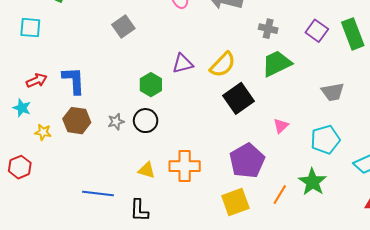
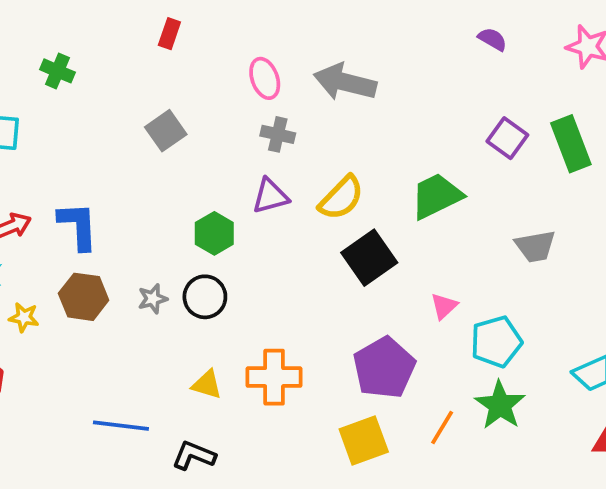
gray cross: (268, 29) -> (278, 134), moved
cyan pentagon: (325, 140) -> (496, 342), moved
black L-shape: (139, 210) -> (194, 456), turned 110

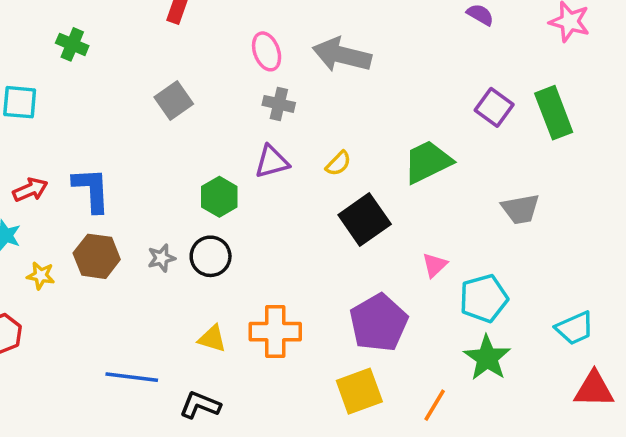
yellow semicircle: (341, 198) -> (338, 163), size x0.6
orange line: (442, 428) -> (435, 405), moved

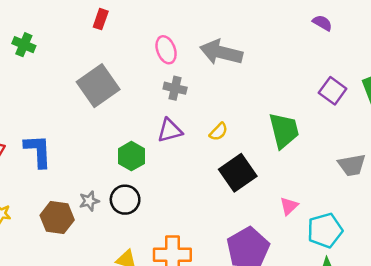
gray square: (174, 100) -> (98, 86), size x1.5
green trapezoid: (428, 162) -> (284, 130), turned 102
brown hexagon: (97, 256) -> (57, 218), moved

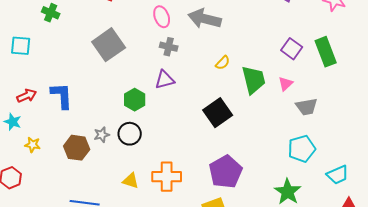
yellow semicircle: (219, 132) -> (223, 63), moved
pink triangle: (289, 206) -> (286, 84), moved
cyan pentagon: (325, 230) -> (302, 149), moved

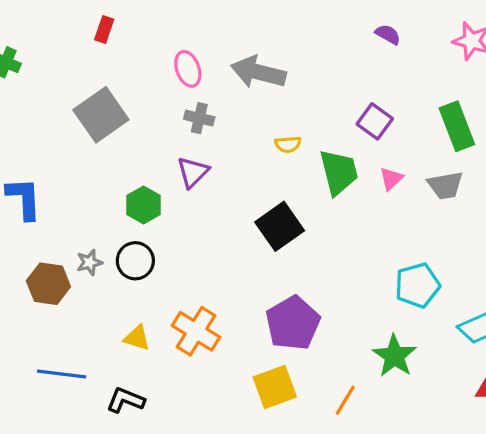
purple square: (292, 49) -> (375, 121), moved
yellow semicircle: (223, 63) -> (288, 144), turned 42
purple triangle: (165, 80) -> (193, 172), turned -30
gray trapezoid: (307, 107) -> (445, 185), moved
orange cross: (167, 177) -> (196, 331), turned 32

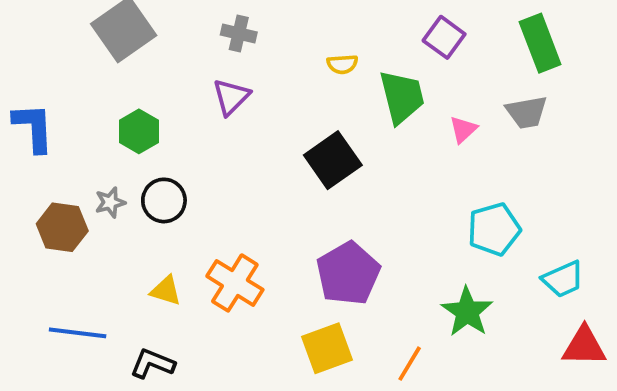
pink triangle: (391, 179) -> (463, 129), moved
green hexagon: (144, 205) -> (139, 131), moved

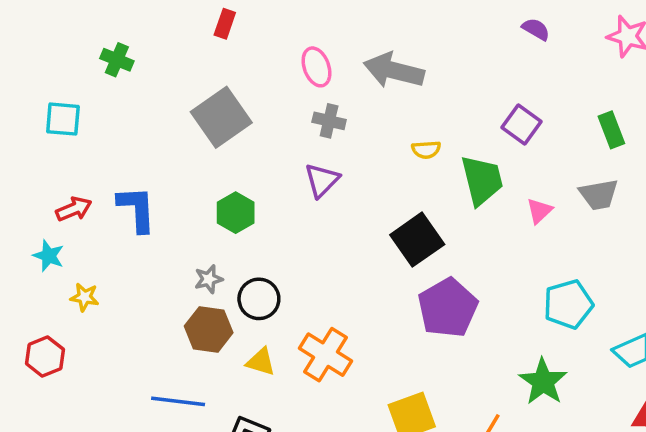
green rectangle: (540, 43) -> (611, 130), size x0.7
black circle: (164, 200) -> (259, 299), moved
brown hexagon: (62, 227) -> (209, 329), moved
purple pentagon: (348, 273) -> (448, 308), moved

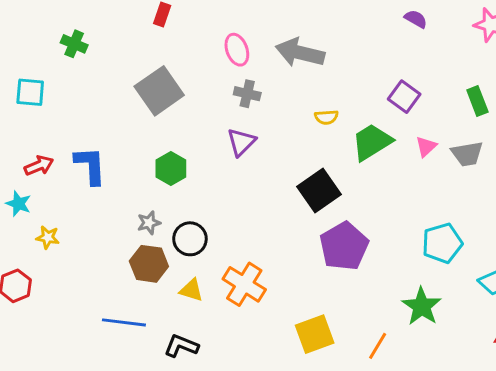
green trapezoid: (482, 180) -> (372, 142), turned -108
pink triangle: (539, 211) -> (426, 146), moved

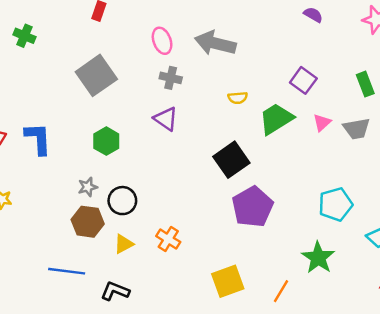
purple triangle: (241, 142) -> (166, 119), turned -40
orange cross: (244, 284) -> (168, 239), size x0.7
yellow triangle: (191, 290) -> (124, 244), turned -45

